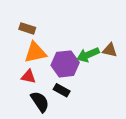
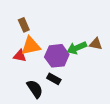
brown rectangle: (27, 28) -> (24, 25), turned 48
red triangle: (28, 77) -> (20, 56), moved

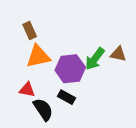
green arrow: (77, 48) -> (95, 59), turned -30
red triangle: (20, 56) -> (27, 90), moved

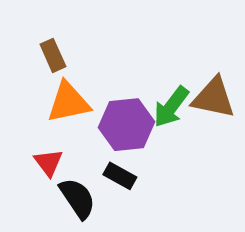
brown triangle: (118, 54) -> (214, 98), size x1.5
red triangle: (27, 90) -> (48, 163), turned 42

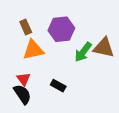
purple hexagon: (127, 125) -> (61, 29), moved
black semicircle: (77, 198) -> (22, 94), moved

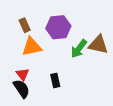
black rectangle: (58, 86) -> (55, 80), turned 48

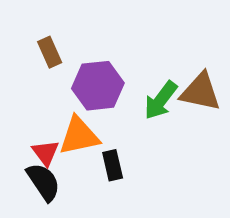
purple hexagon: (58, 27) -> (98, 86), moved
orange triangle: (32, 47) -> (79, 136), moved

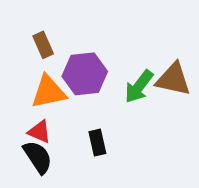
orange triangle: (79, 136) -> (49, 92), moved
red triangle: (46, 153) -> (39, 132), turned -30

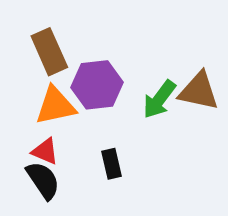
brown rectangle: (43, 45) -> (49, 52), size x1.5

